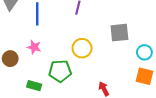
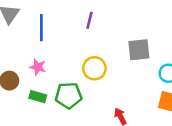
green rectangle: (34, 86) -> (38, 97), moved

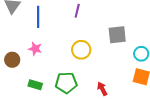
green pentagon: (69, 95) -> (66, 83), moved
green rectangle: (38, 97) -> (35, 85), moved

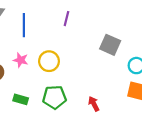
gray square: (117, 35) -> (110, 45), turned 30
yellow circle: (81, 50) -> (49, 61), moved

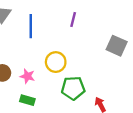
pink star: (21, 60) -> (27, 76), moved
green pentagon: (54, 97) -> (73, 88), moved

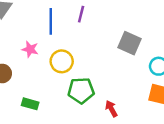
blue line: (31, 26) -> (51, 21), moved
pink star: (27, 76) -> (30, 49), moved

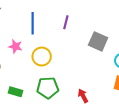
purple line: (81, 14) -> (66, 22), moved
green pentagon: (81, 90) -> (48, 88), moved

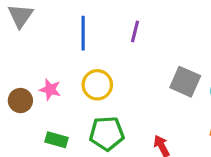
gray square: (98, 41) -> (185, 82), moved
pink star: (15, 46) -> (50, 90), moved

